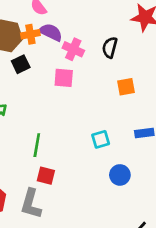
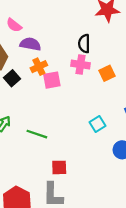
orange cross: (30, 34) -> (39, 67), moved
pink cross: (73, 49) -> (80, 65), moved
green line: (37, 145) -> (37, 134), moved, turned -66

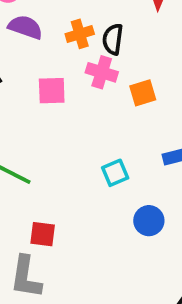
orange cross: (39, 67) -> (80, 34), moved

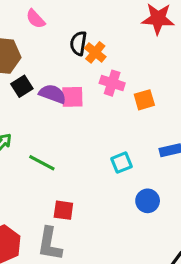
purple semicircle: (25, 27) -> (52, 94), moved
orange cross: (80, 34) -> (95, 52), turned -35
black semicircle: (113, 39) -> (78, 43), moved

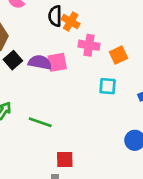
cyan square: (121, 163) -> (108, 86), moved, turned 36

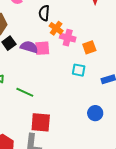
orange cross: (71, 22) -> (56, 28), moved
red square: (65, 159) -> (41, 122), size x1.5

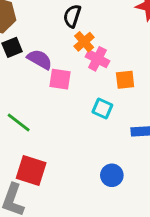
pink square: (42, 48) -> (60, 79), moved

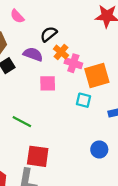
black semicircle: (72, 16) -> (49, 34), turned 42
purple semicircle: (40, 59) -> (33, 54), moved
orange square: (125, 80) -> (97, 76), size x1.6

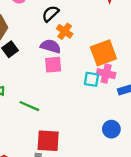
purple semicircle: (33, 54) -> (51, 46), moved
pink cross: (73, 63) -> (106, 74), moved

